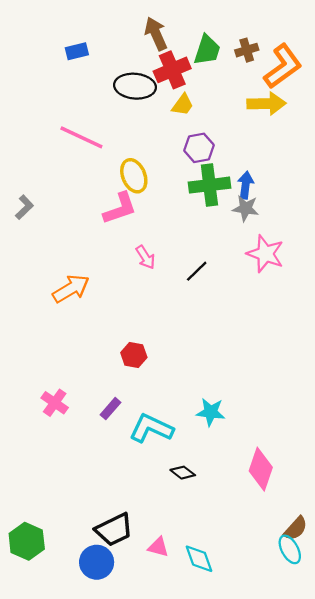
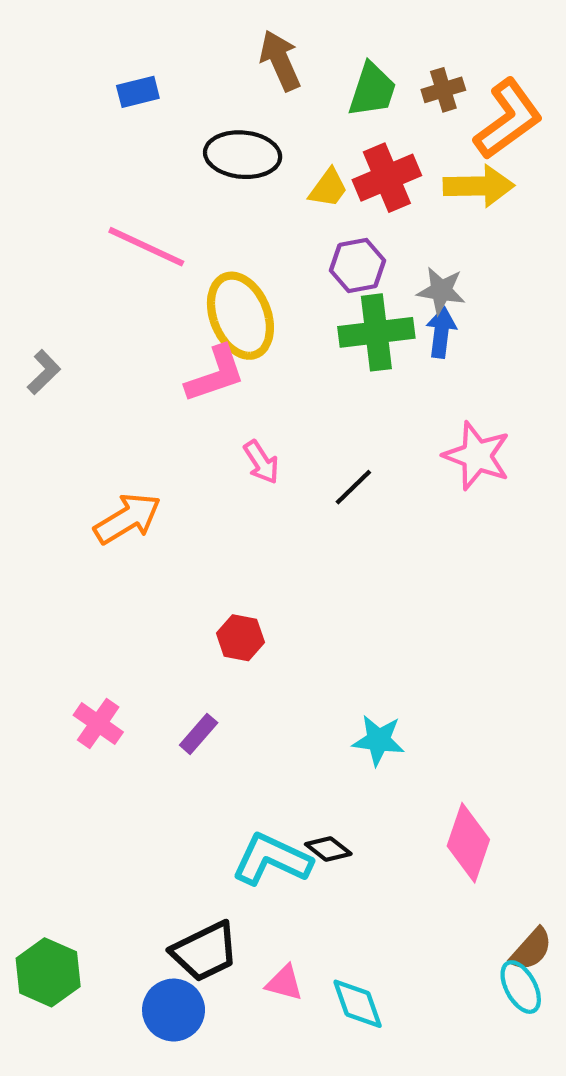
red cross: (172, 70) -> (387, 178), moved
yellow ellipse: (134, 176) -> (240, 316), size x1.4
gray star: (246, 208) -> (441, 291), moved
cyan L-shape: (151, 428) -> (272, 859), moved

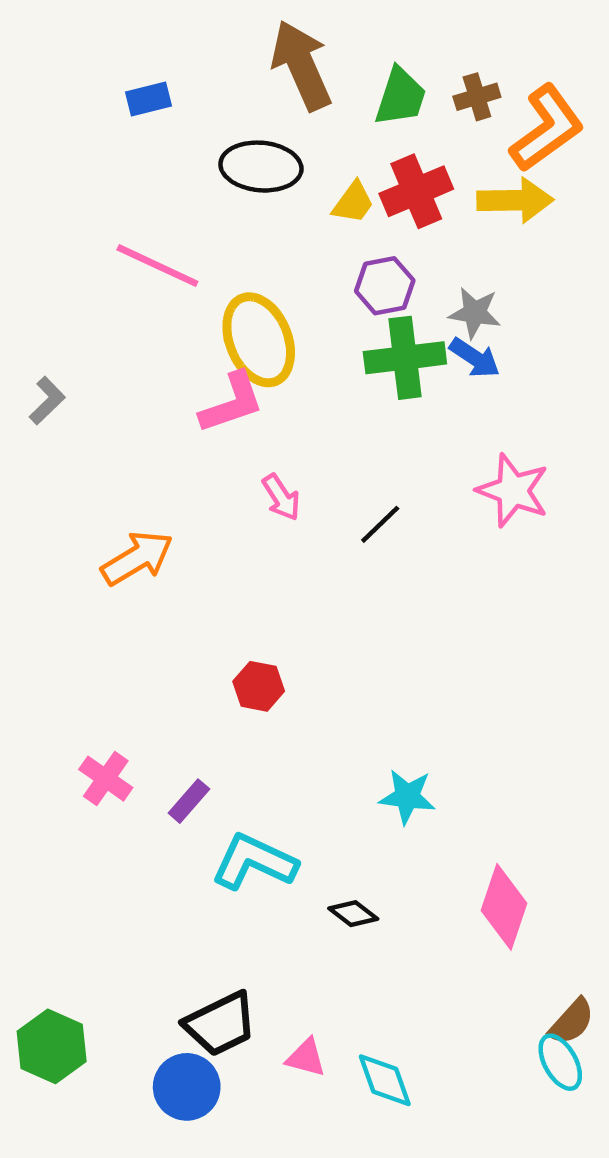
brown arrow: (280, 61) -> (301, 65), size x1.4
blue arrow: (441, 332) -> (475, 358), turned 117
purple rectangle: (199, 734) -> (189, 801), moved
cyan L-shape: (272, 859) -> (254, 862), moved

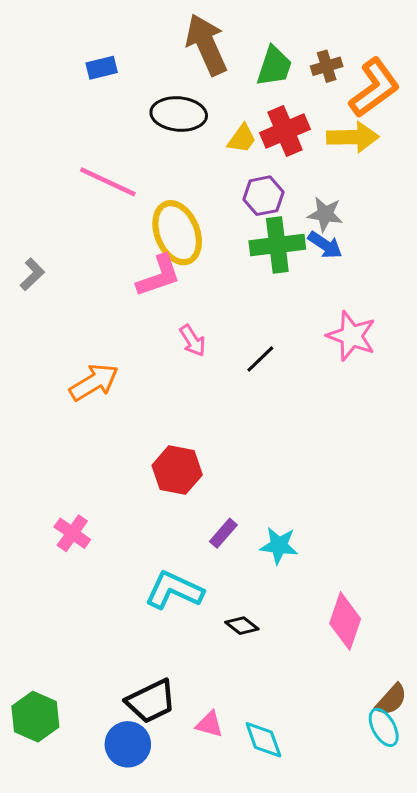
red hexagon: (259, 686) -> (177, 470), size x1.4
purple rectangle: (189, 801) -> (223, 533), moved

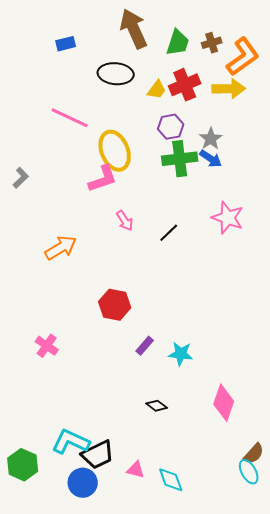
gray star: (325, 214) -> (211, 139), turned 30
cyan L-shape: (174, 590) -> (71, 442), moved

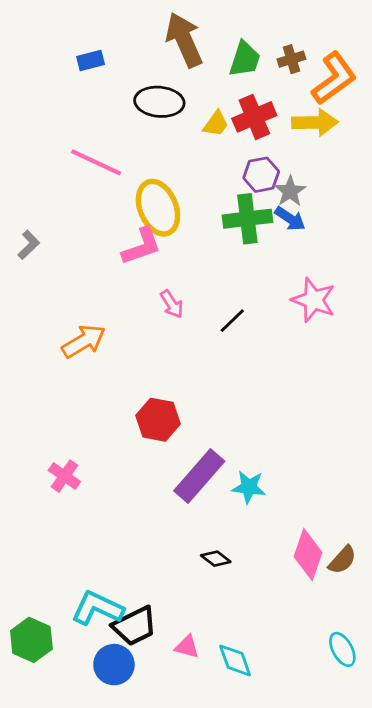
purple hexagon: (171, 127) -> (261, 175), moved
purple rectangle: (145, 346) -> (199, 476), size x2.0
brown semicircle: (254, 454) -> (342, 560), moved

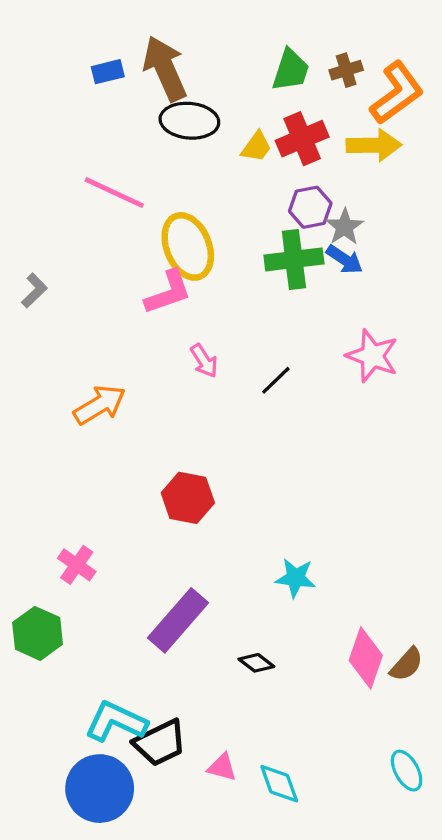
brown arrow: (184, 40) -> (165, 68), moved
purple rectangle: (199, 476) -> (178, 620), moved
green hexagon: (31, 640) -> (38, 633), moved
blue circle: (114, 665) -> (100, 789), moved, size x1.4

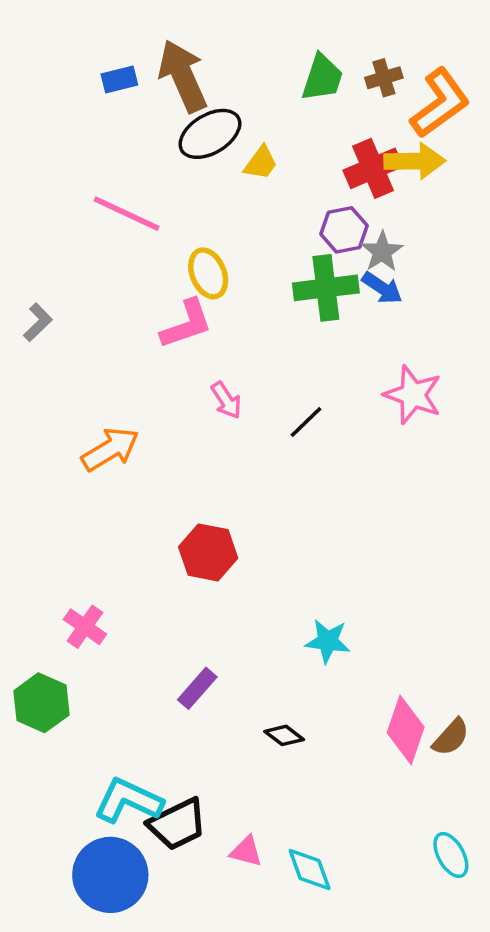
black ellipse: (189, 121) -> (210, 134), turned -36
red cross: (302, 139) -> (373, 168), moved
yellow trapezoid: (256, 147) -> (261, 163), moved
yellow ellipse: (188, 246) -> (208, 273), size x0.7
purple rectangle: (178, 620) -> (197, 688), size x0.6

